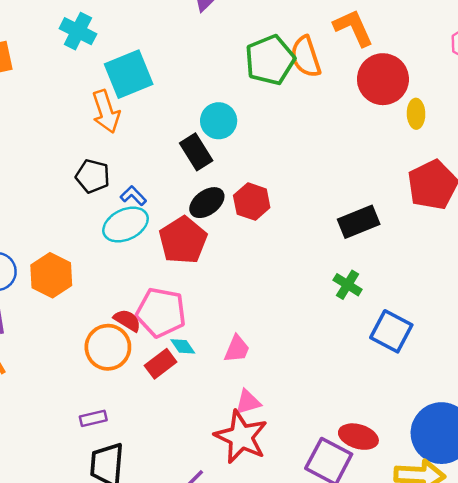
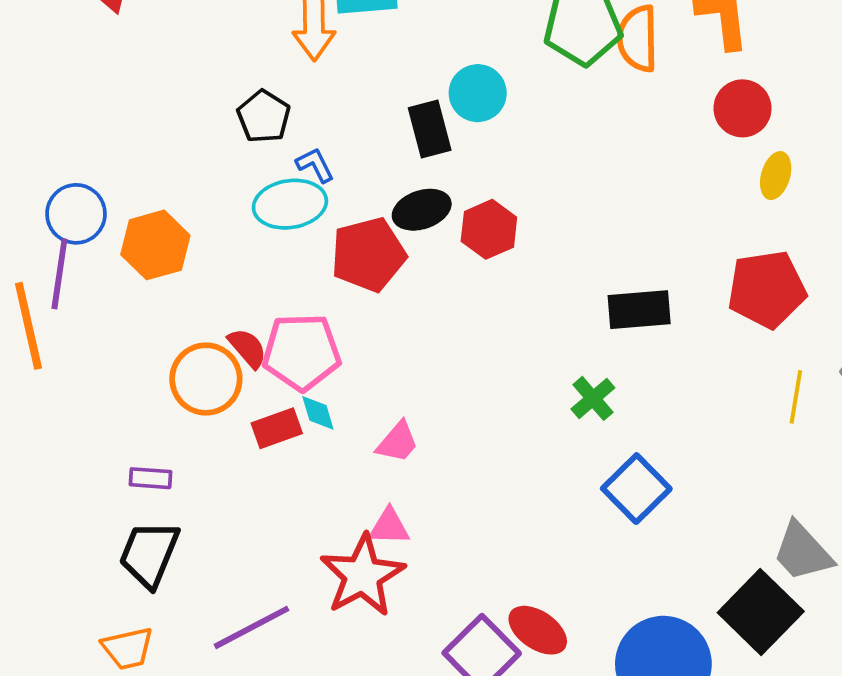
red circle: (383, 79) -> (743, 108), size x0.7
pink pentagon: (161, 312) -> (301, 352), turned -30

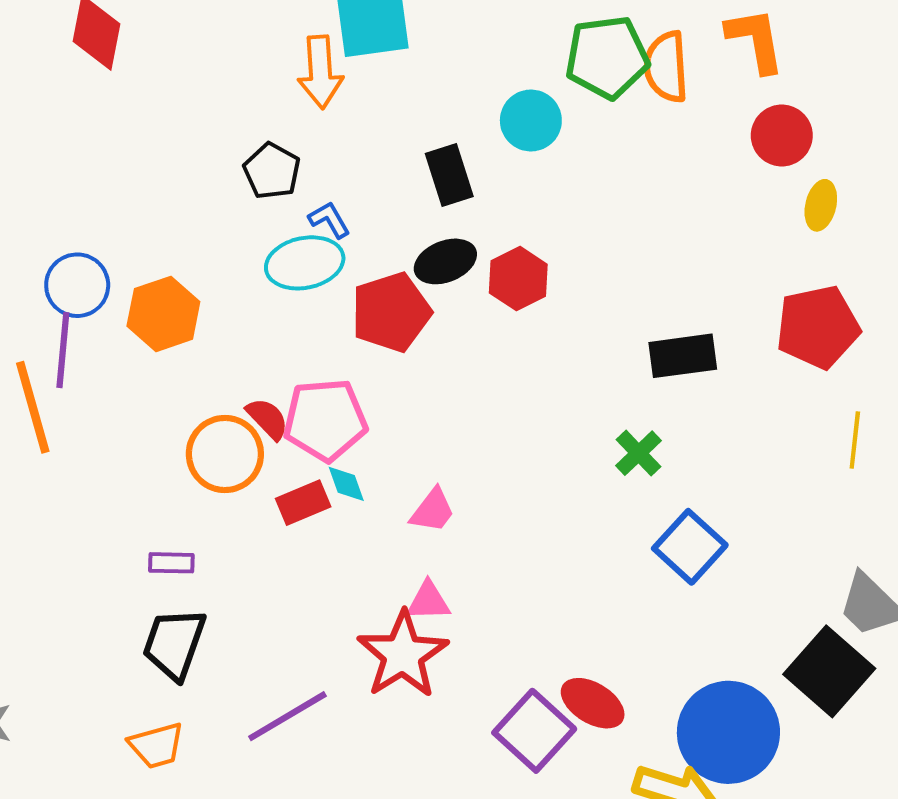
cyan circle: (478, 93) -> (531, 120), moved

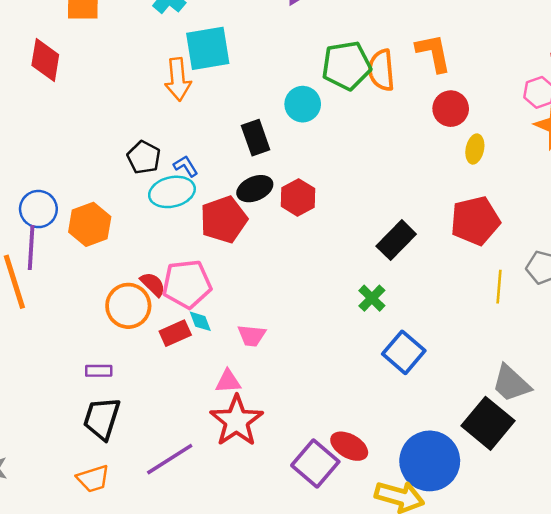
black pentagon: (272, 171) -> (144, 157), moved
black rectangle: (683, 356) -> (396, 240), turned -36
pink trapezoid: (433, 510) -> (252, 335), turned 60
pink triangle: (428, 601) -> (228, 381), moved

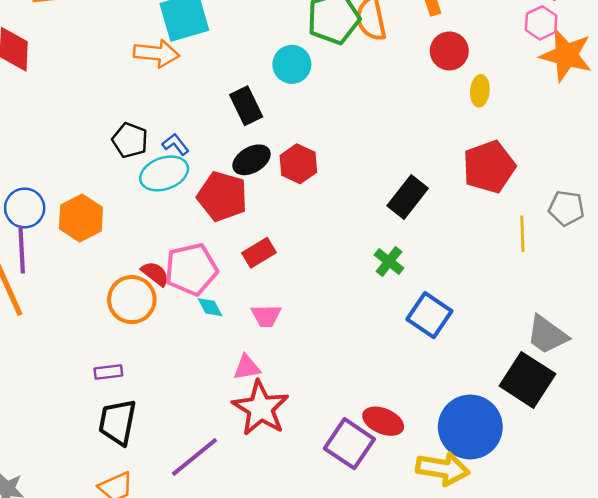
orange arrow: (178, 79) -> (157, 53), turned -72
red pentagon: (224, 219) -> (222, 196), turned -30
red rectangle: (175, 333) -> (259, 253), moved

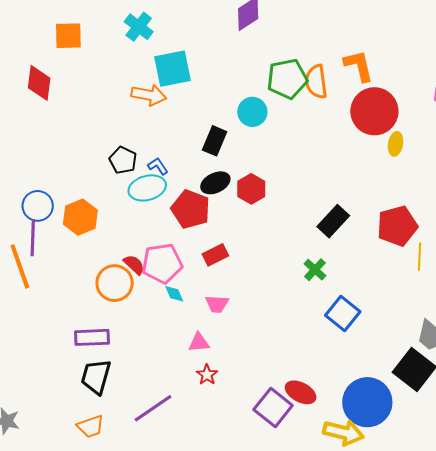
red circle: (449, 51) -> (374, 111), size x1.6
black rectangle: (246, 106) -> (215, 141), turned 44
red pentagon: (489, 167) -> (397, 226), moved
purple rectangle: (108, 372) -> (92, 337), size x1.6
red star: (261, 408) -> (207, 375), size x0.5

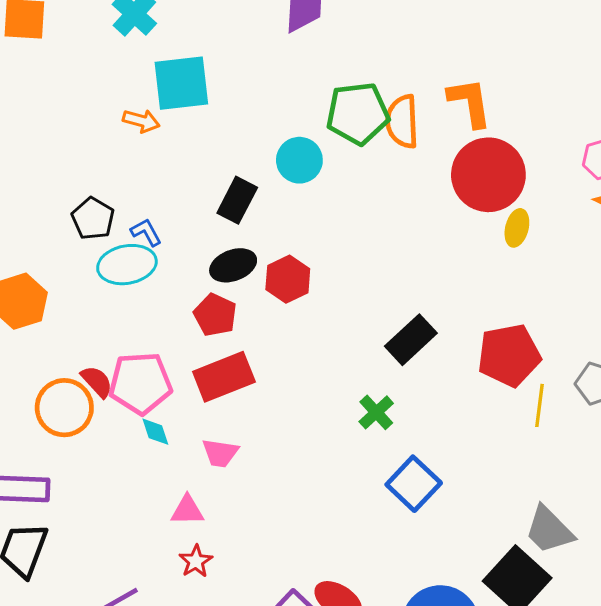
orange arrow: (149, 95) -> (141, 121), size x0.7
red pentagon: (191, 209) -> (215, 315), moved, size x0.7
red rectangle: (215, 255) -> (224, 377), size x1.5

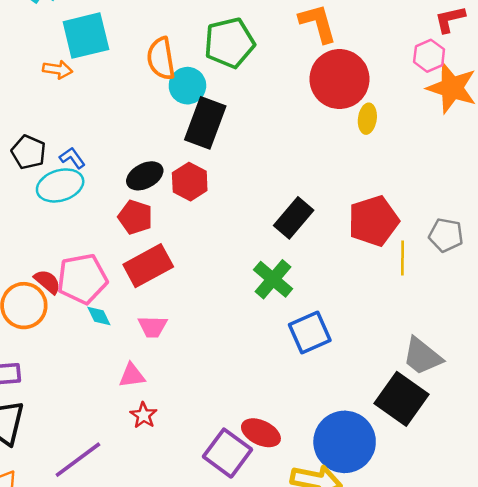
orange semicircle: (402, 122) -> (161, 58), moved
black rectangle: (237, 200) -> (205, 123), moved, size x1.4
green cross: (376, 412) -> (273, 279), size x1.4
blue square: (414, 484) -> (310, 333), turned 30

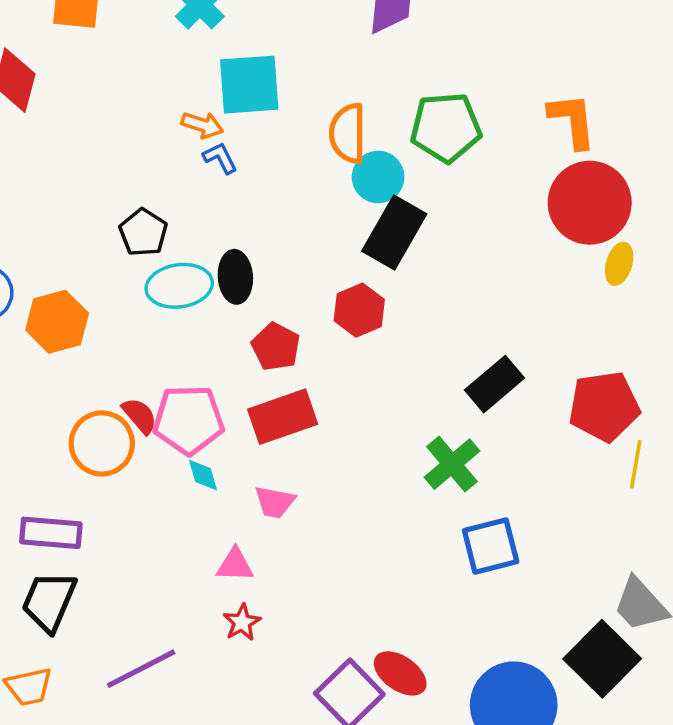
blue L-shape: (72, 158) -> (220, 158), moved
black ellipse: (145, 176) -> (235, 277), moved, turned -76

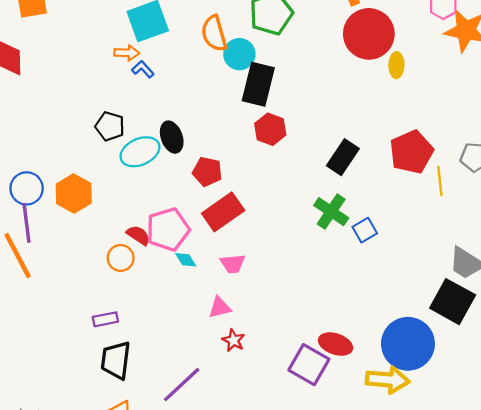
red hexagon: (359, 310) -> (270, 129), moved
orange circle: (102, 443) -> (121, 258), size x0.7
purple rectangle: (51, 533) -> (105, 319), size x0.7
blue square: (491, 546) -> (365, 230), moved, size x0.7

